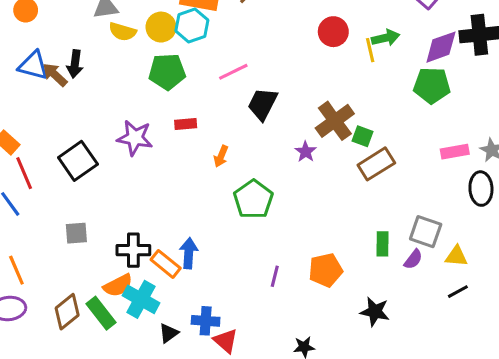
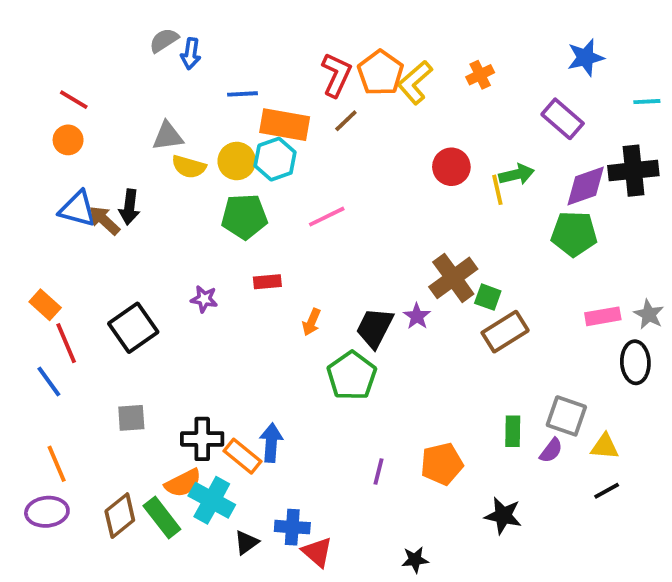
black trapezoid: (263, 104) -> (375, 328), moved
purple star: (135, 138) -> (204, 299), size x0.6

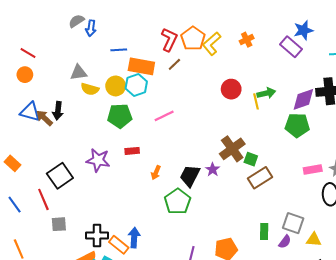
purple rectangle: (563, 119) -> (291, 47), moved
purple star: (204, 299) -> (98, 160), size x1.6
red line: (66, 343) -> (43, 199), moved

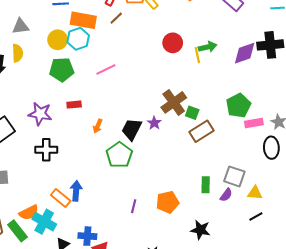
yellow semicircle: (90, 89) -> (18, 53), moved, turned -108
green pentagon: (297, 125) -> (238, 106), moved, turned -30
black cross: (97, 236) -> (46, 150), moved

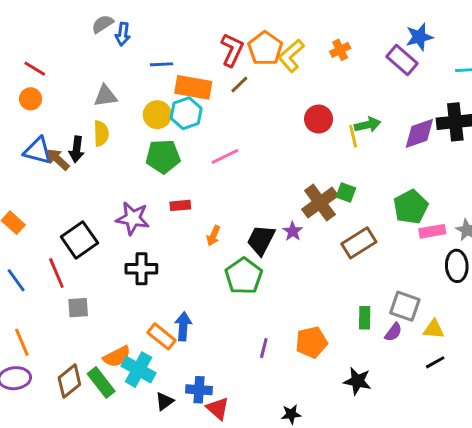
green square: (192, 113) -> (346, 192), moved

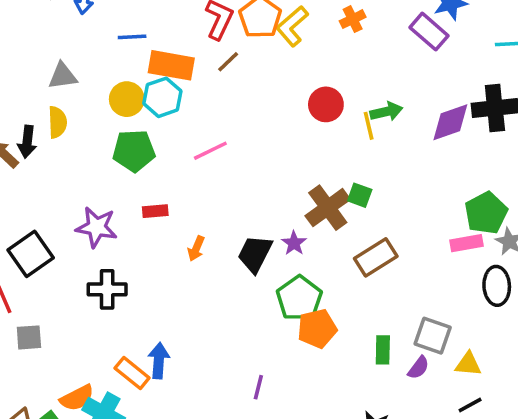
green pentagon: (411, 207) -> (486, 213), moved
green pentagon: (244, 276) -> (299, 298), moved
orange pentagon: (311, 342) -> (317, 329), moved

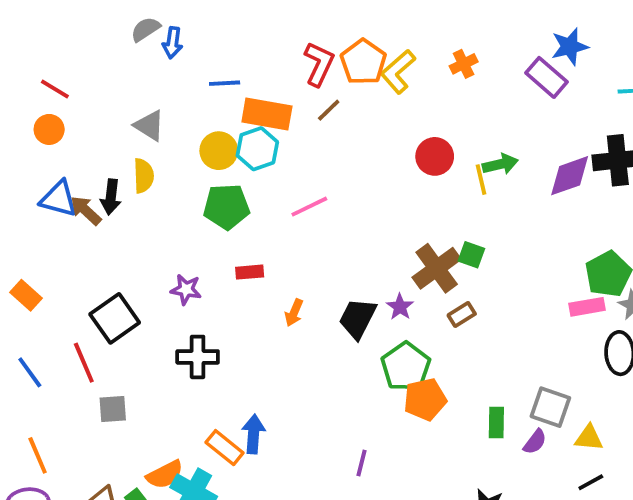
gray triangle: (63, 76) -> (149, 126), turned 40
purple star: (97, 227) -> (186, 289), size x0.7
brown rectangle: (376, 257) -> (462, 315), moved, size x0.6

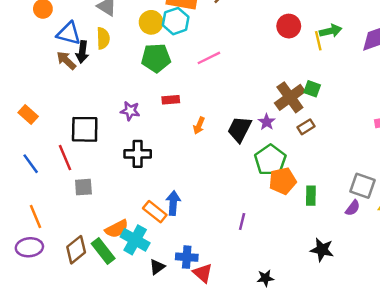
blue triangle: (59, 199) -> (69, 33), moved
black square: (115, 318) -> (85, 129), turned 36
green rectangle: (496, 422) -> (311, 196), moved

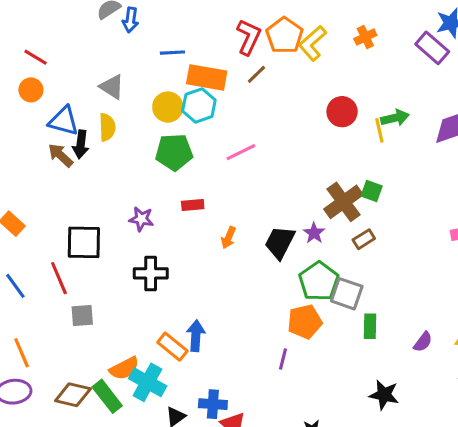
orange pentagon: (283, 181) -> (305, 322), moved
gray square: (362, 186) -> (347, 294), moved
brown diamond: (76, 250) -> (73, 395), turned 52

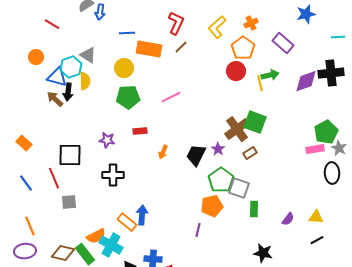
orange pentagon: (284, 35) -> (243, 48), moved
purple rectangle: (432, 48) -> (283, 43), moved
red line: (36, 57) -> (52, 24), moved
cyan hexagon: (199, 105) -> (71, 67), moved
green square: (372, 191) -> (255, 122), size x1.6

